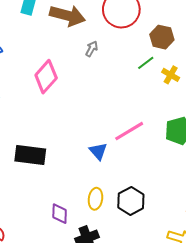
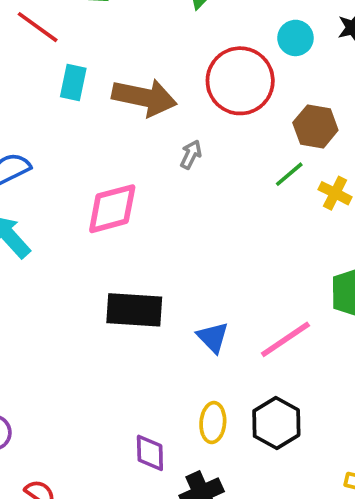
pink diamond: (46, 77) -> (112, 209), turned 36
pink line: (129, 131) -> (285, 339), moved
black rectangle: (30, 155) -> (134, 310), moved

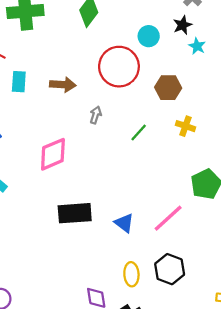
brown arrow: (144, 97) -> (63, 85), size x0.7
green line: (289, 174) -> (139, 133), moved

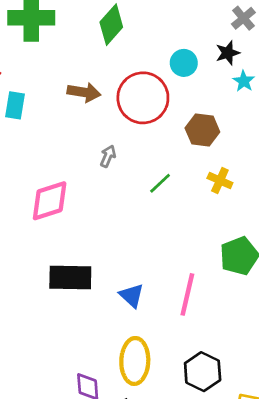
brown arrow: (63, 85) -> (84, 92), moved
pink line: (168, 218) -> (187, 294), turned -40
black hexagon: (170, 269) -> (203, 372), moved
yellow ellipse: (131, 274) -> (135, 361), size x1.5

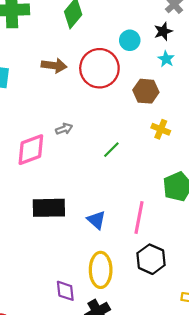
cyan star: (244, 81) -> (166, 59), moved
gray arrow: (108, 156) -> (64, 129), moved, turned 49
green line: (160, 183) -> (111, 150), moved
black hexagon: (203, 372) -> (151, 259), moved

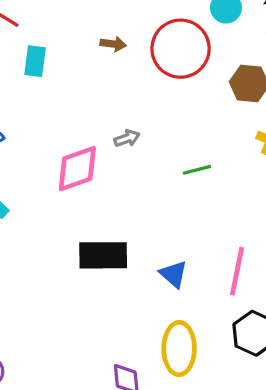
brown arrow: (54, 66) -> (113, 44), size x0.7
green line: (111, 150) -> (197, 170), turned 30

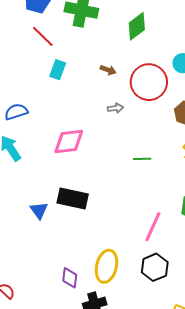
gray arrow: (127, 138) -> (115, 108), moved
blue triangle: (174, 274) -> (39, 210), moved

